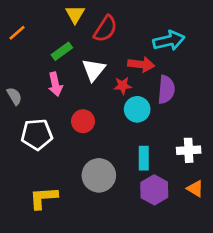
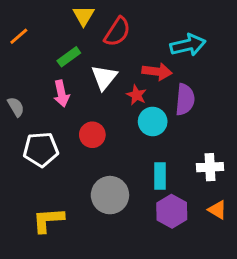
red star: (123, 86) -> (136, 95), turned 30

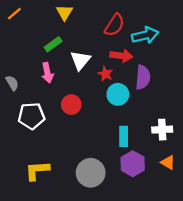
red semicircle: (117, 32) -> (114, 25), moved
orange line: (19, 36) -> (14, 14), moved
gray circle: (110, 195) -> (91, 173), moved

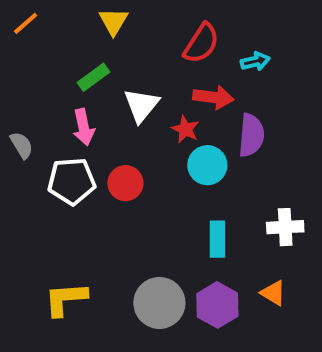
cyan arrow: (145, 35) -> (255, 61), size x0.6
white pentagon: (31, 116) -> (72, 181), moved
orange triangle: (168, 163) -> (273, 293), moved
purple hexagon: (133, 164) -> (217, 305), moved

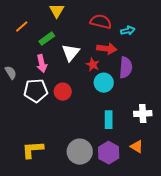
orange line: (26, 23) -> (22, 27), moved
red semicircle: (201, 43) -> (101, 22), turned -110

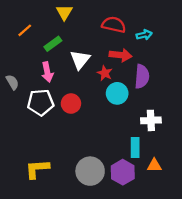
white cross: (143, 114) -> (151, 120), moved
cyan rectangle: (109, 120) -> (135, 147), moved
orange triangle: (137, 147) -> (154, 165), turned -32

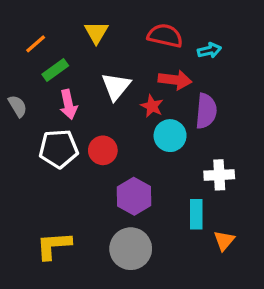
yellow triangle: (64, 12) -> (96, 32), moved
green rectangle: (53, 44) -> (55, 70), moved
gray semicircle: (12, 82) -> (18, 106), moved
orange triangle: (154, 165) -> (224, 240), turned -49
purple hexagon: (123, 172) -> (134, 196), moved

